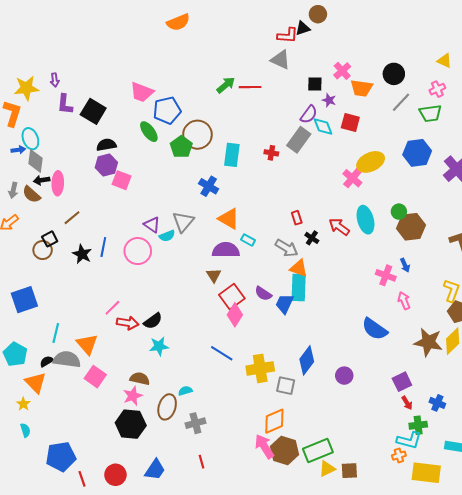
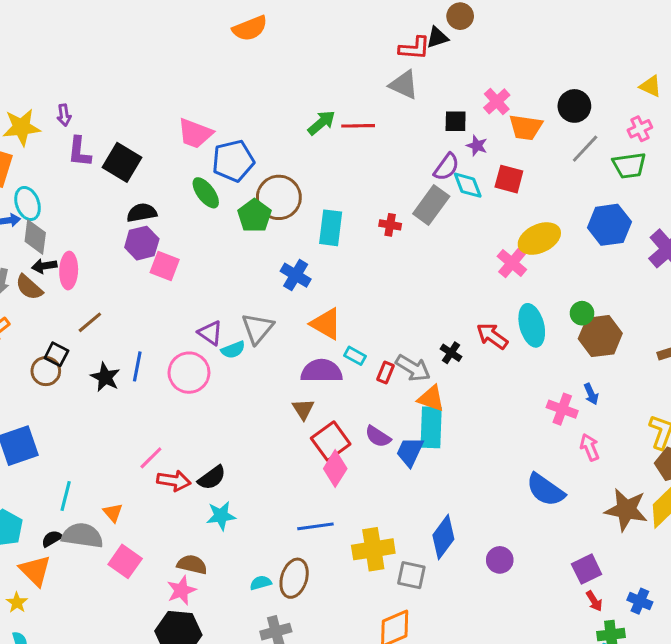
red rectangle: (297, 218) -> (385, 373), moved, turned 40
black square: (50, 239) -> (56, 354), turned -35
orange triangle: (87, 344) -> (113, 513), size x0.6
blue line: (222, 353) -> (315, 526), turned -40
brown ellipse: (167, 407) -> (294, 578), moved

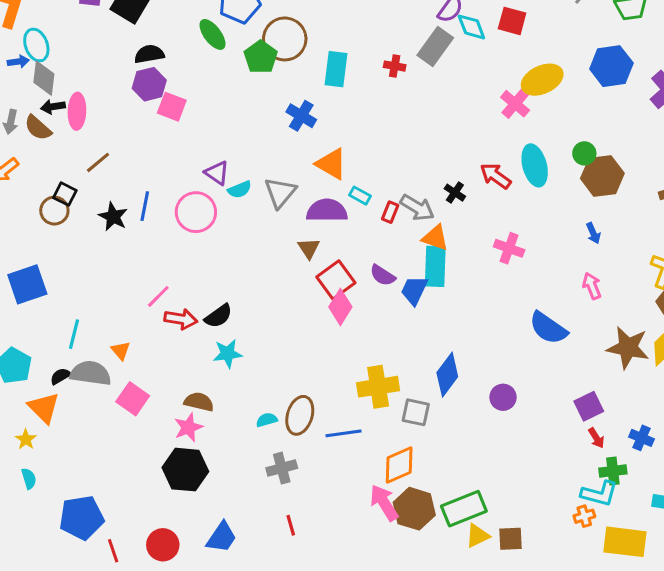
gray triangle: (258, 328) -> (280, 193), moved
pink cross: (562, 409) -> (509, 248), moved
blue line: (315, 526) -> (343, 433), moved

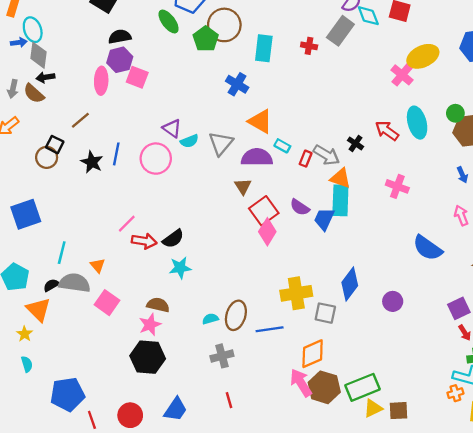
pink ellipse: (77, 111) -> (101, 81), moved

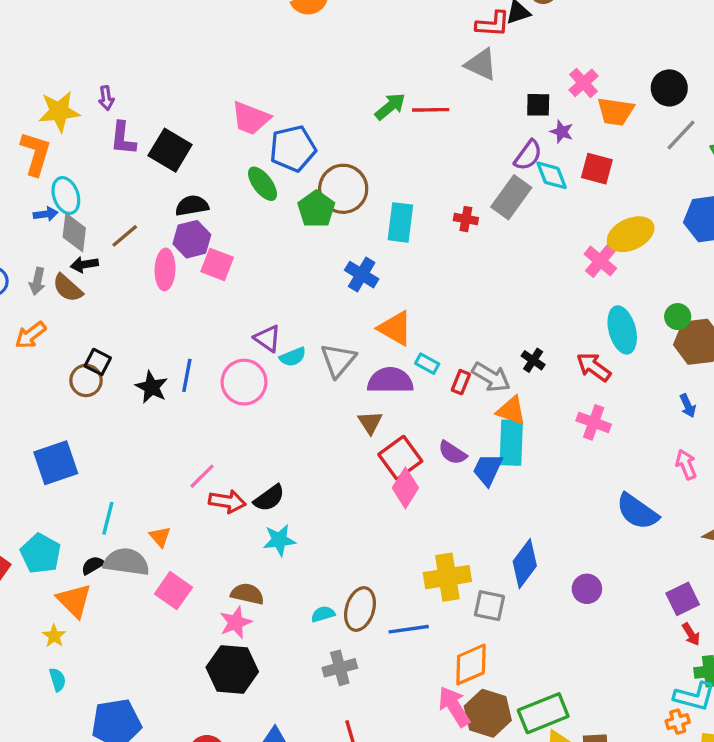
brown line: (80, 120) -> (125, 236), moved
red arrow: (387, 131) -> (594, 367), moved

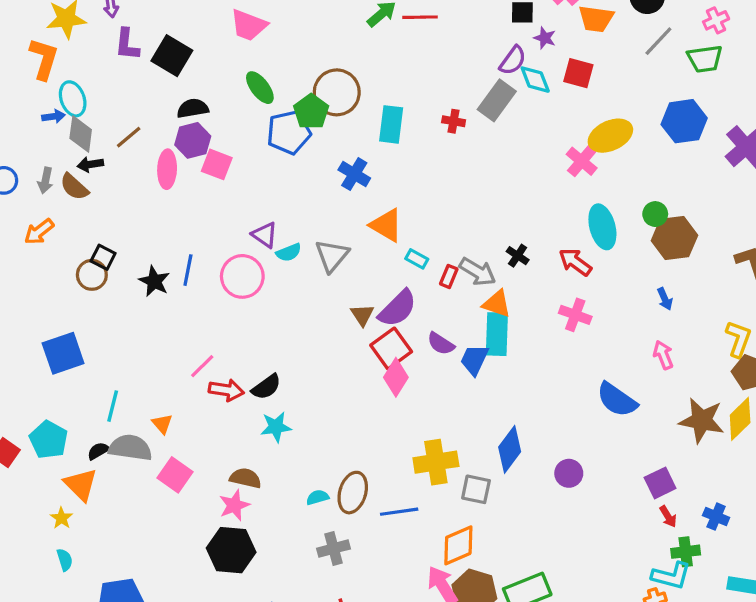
blue pentagon: (293, 148) -> (289, 132), moved
purple semicircle: (390, 380) -> (398, 308), moved, turned 135

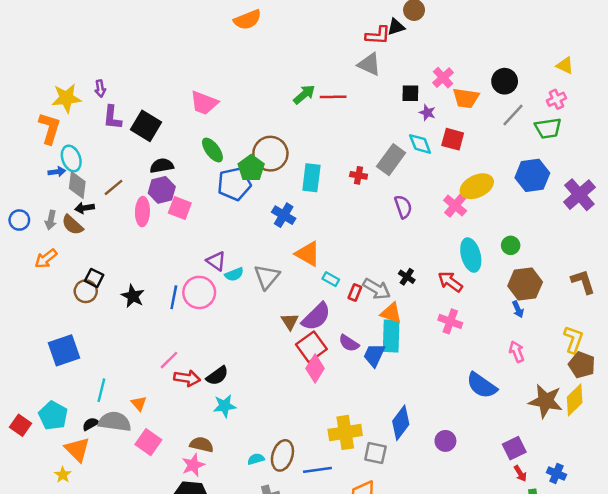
purple semicircle: (513, 60) -> (403, 207), moved, turned -55
brown hexagon: (674, 238) -> (525, 284), moved
blue line: (188, 270) -> (174, 297), moved

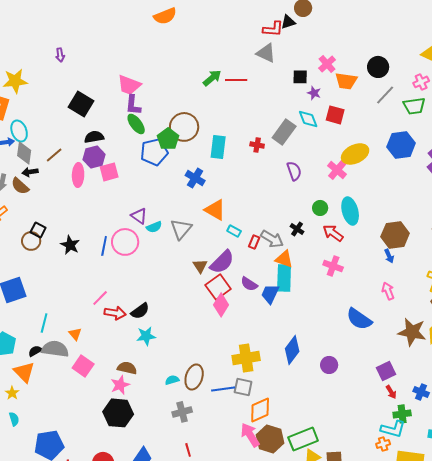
purple arrow: (100, 88) -> (60, 55), moved
purple L-shape: (112, 117) -> (133, 105), moved
pink square: (180, 208) -> (109, 172), turned -36
green circle: (511, 245) -> (320, 208), moved
gray square: (375, 453) -> (243, 387), moved

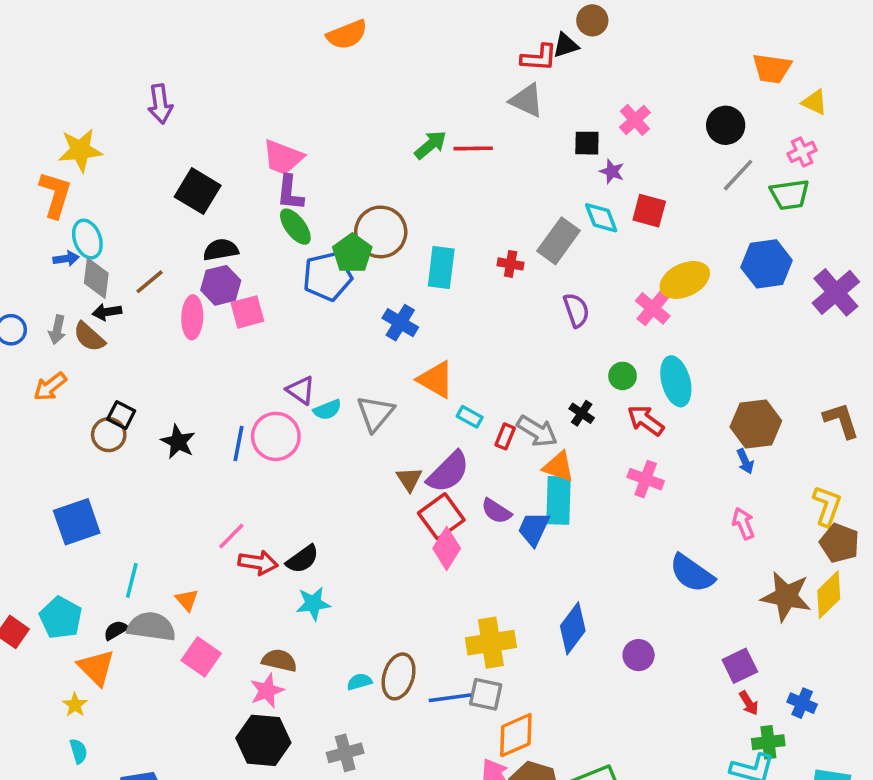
purple arrow: (60, 55) -> (160, 104), size x1.5
orange trapezoid: (346, 81) -> (772, 68), moved
gray cross: (182, 412) -> (345, 753), moved

